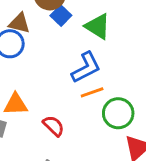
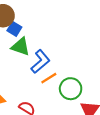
green triangle: (98, 26) -> (21, 47), moved

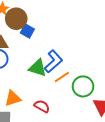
green triangle: (21, 47) -> (38, 68), moved

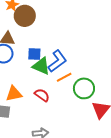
blue square: (27, 31) -> (34, 54), moved, turned -32
red semicircle: (42, 106) -> (42, 95), moved

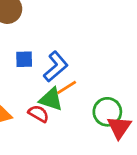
green triangle: (41, 66) -> (51, 99), moved
green circle: (84, 88) -> (107, 112), moved

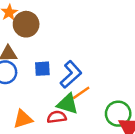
red semicircle: (39, 114) -> (57, 117), turned -36

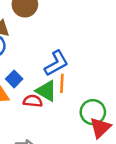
blue square: (42, 69) -> (14, 79), moved, turned 35
orange line: (81, 93) -> (62, 83), turned -66

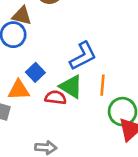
orange line: (62, 83) -> (103, 85), moved

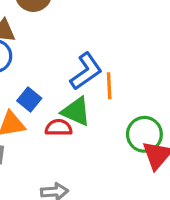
orange line: (103, 85) -> (109, 86), moved

